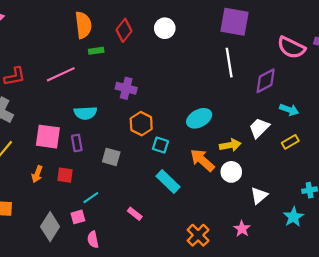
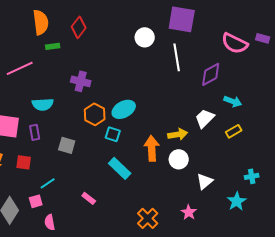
white circle: (165, 28) -> (145, 37), moved
cyan ellipse: (199, 118) -> (124, 109), moved
orange arrow: (202, 160) -> (152, 148), turned 45

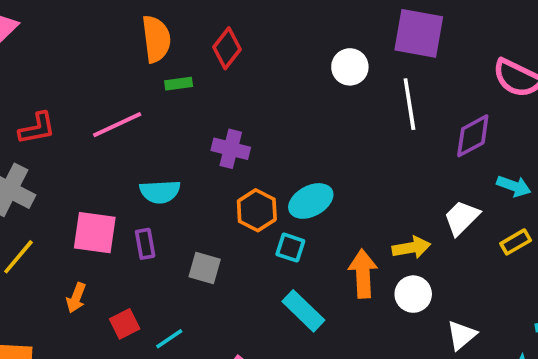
red square: (24, 162) -> (125, 324), moved, turned -35

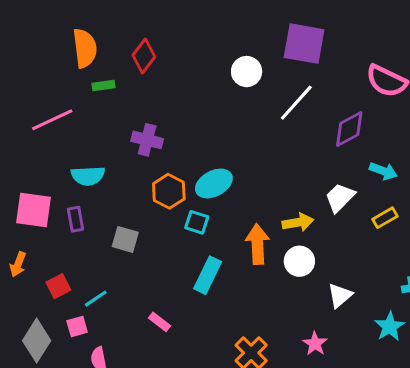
white line: (409, 104) -> (296, 103), turned 51
cyan rectangle: (303, 311) -> (208, 275), turned 72

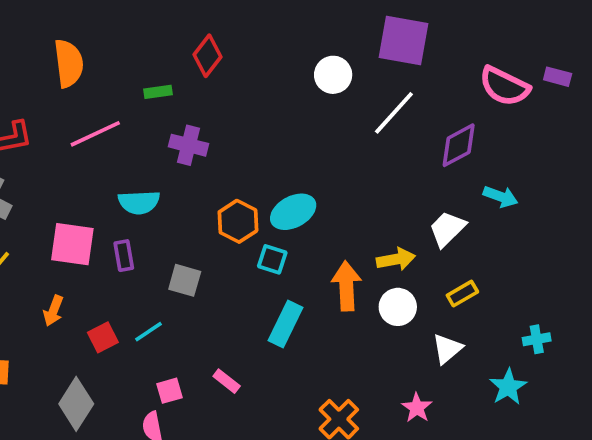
orange semicircle: (85, 48) -> (69, 63), moved
purple cross: (147, 140) -> (188, 145), moved
yellow rectangle: (385, 218) -> (462, 294), moved
cyan line: (96, 299) -> (149, 332), moved
pink square: (77, 327) -> (169, 391), moved

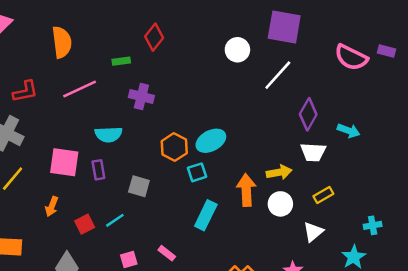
purple diamond: (459, 145) -> (308, 114), moved, turned -32
white trapezoid: (447, 229) -> (313, 152), turned -132
cyan square: (272, 259) -> (197, 172), turned -36

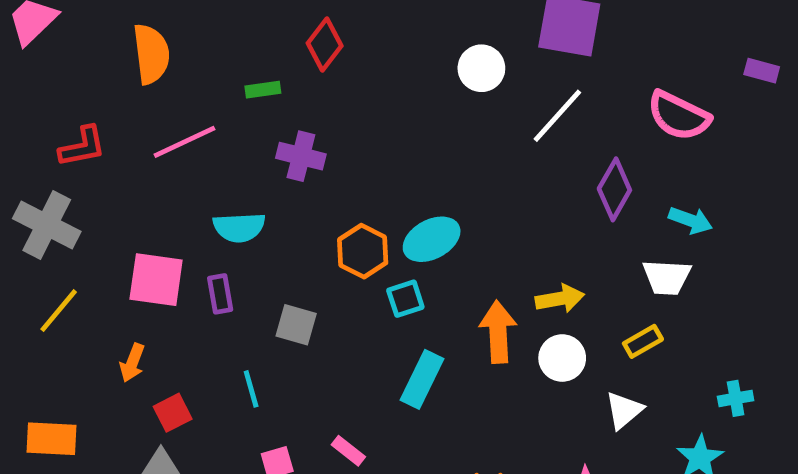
pink semicircle: (351, 57) -> (679, 116), moved
white trapezoid: (313, 152) -> (667, 277), moved
cyan line: (115, 220) -> (251, 389), turned -72
red square: (85, 224) -> (173, 413), moved

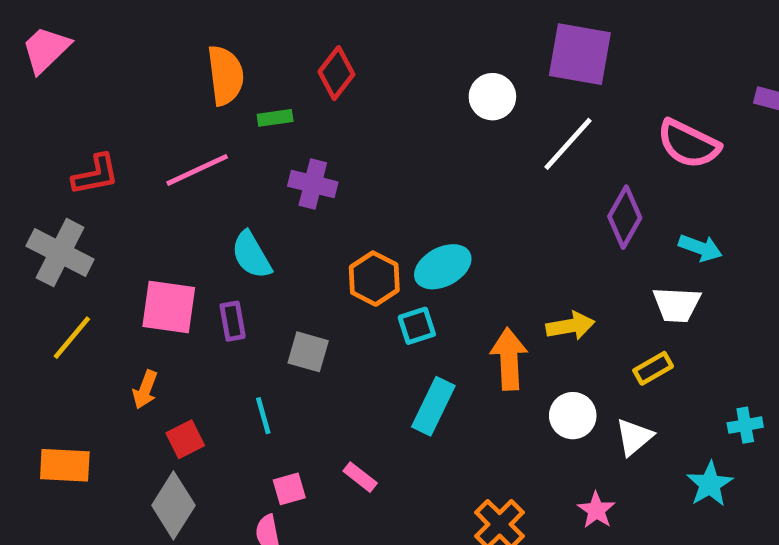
orange semicircle: (151, 54) -> (225, 75), moved
cyan semicircle: (239, 227) -> (251, 255), turned 63
white circle: (562, 358) -> (573, 416), moved

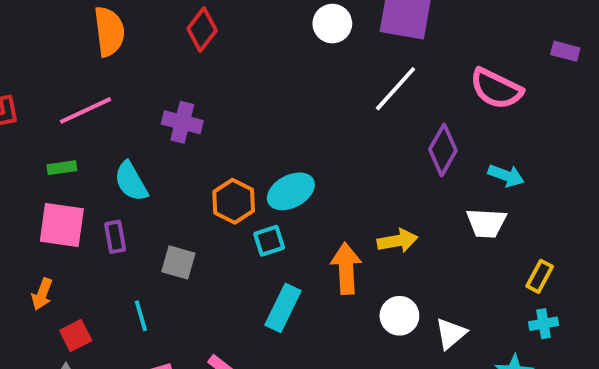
white circle: (492, 97) -> (332, 24), moved
green rectangle: (275, 118) -> (62, 168), moved
yellow rectangle: (653, 368) -> (540, 276), moved, turned -32

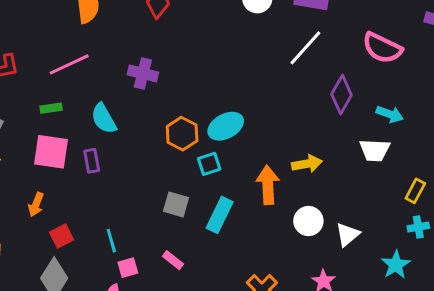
gray square: (178, 262) -> (176, 204), moved
cyan line: (141, 316) -> (111, 241), moved

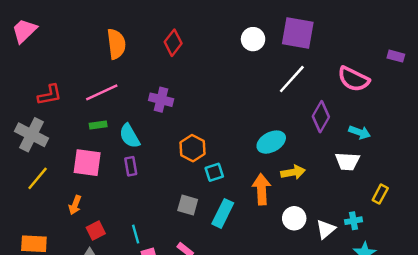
green rectangle: (51, 108) -> (98, 125), moved
cyan ellipse: (226, 126) -> (271, 142), moved
purple rectangle: (92, 161) -> (131, 166), moved
cyan cross: (418, 227) -> (354, 221), moved

